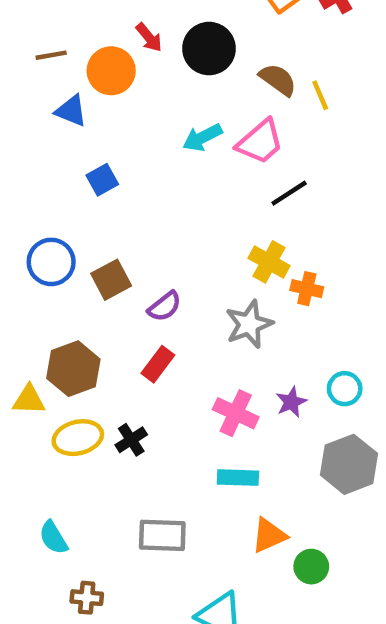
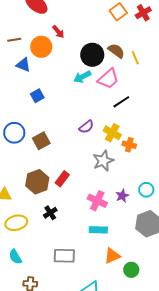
black circle: (209, 49) -> (92, 55), moved
purple semicircle: (165, 306) -> (86, 127), moved
brown hexagon: (73, 369) -> (37, 182), moved
yellow ellipse: (78, 438) -> (16, 223), moved

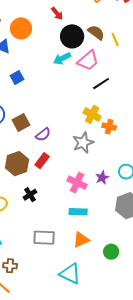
red arrow: (58, 32) -> (57, 13), moved
purple semicircle: (86, 127) -> (43, 135), moved
orange triangle: (112, 256) -> (81, 240), moved

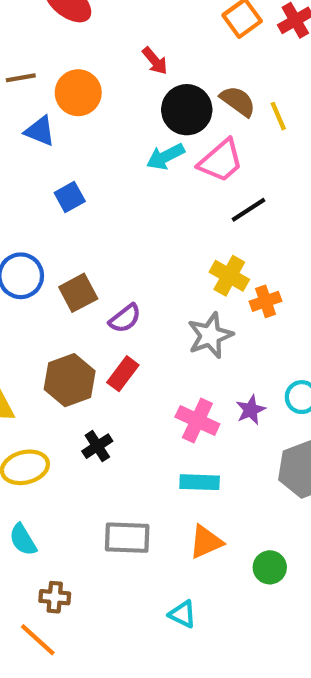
orange cross: (109, 127) -> (266, 301), turned -32
cyan triangle: (70, 274) -> (182, 614), size x0.6

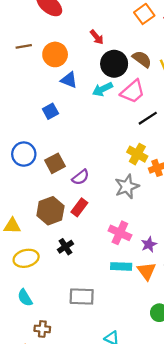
blue triangle: (40, 131) -> (69, 80), moved
purple star: (251, 410) -> (149, 244), moved
orange triangle: (206, 542) -> (147, 271), moved, turned -42

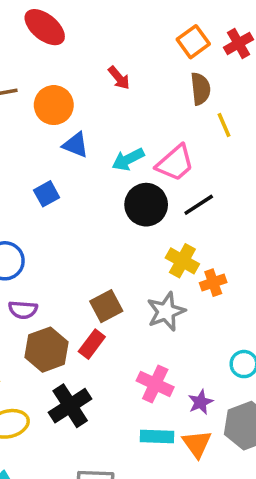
brown semicircle: (142, 59) -> (200, 89), moved, turned 48
black circle: (114, 64) -> (146, 205), moved
brown square: (55, 163) -> (106, 306), moved
purple semicircle: (81, 177) -> (23, 310), moved, turned 42
black cross: (65, 247) -> (70, 406), size x1.6

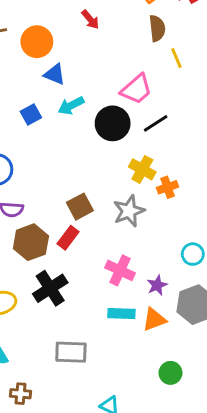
cyan arrow: (128, 159) -> (71, 106), moved
orange triangle: (197, 444) -> (154, 319), turned 45

